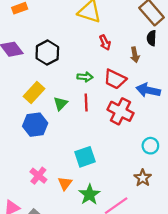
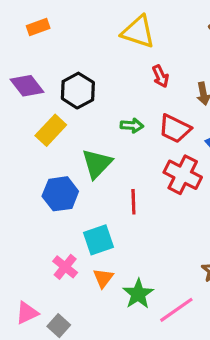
yellow rectangle: (34, 92) -> (51, 130), moved
red line: (86, 102) -> (133, 202), moved
green triangle: (61, 104) -> (97, 164), size x1.5
cyan square: (85, 157) -> (98, 240), moved

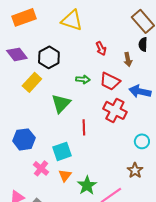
orange rectangle: (38, 27) -> (24, 17), size x1.6
yellow triangle: (138, 32) -> (72, 20), moved
blue hexagon: (60, 194) -> (24, 139), moved

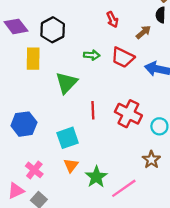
brown arrow: (128, 59) -> (143, 32), turned -120
yellow rectangle: (32, 82) -> (33, 59), turned -42
red cross: (115, 110) -> (128, 114), moved
pink cross: (41, 168) -> (34, 170), moved

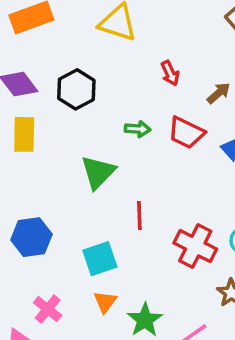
yellow rectangle: (33, 59) -> (24, 134), moved
red cross: (128, 114) -> (195, 246), moved

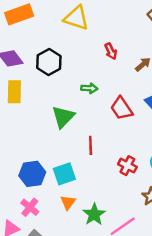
red trapezoid: (186, 133) -> (121, 108), moved, turned 30
blue hexagon: (31, 237) -> (32, 174), moved
red cross: (195, 246) -> (127, 166), size x0.7

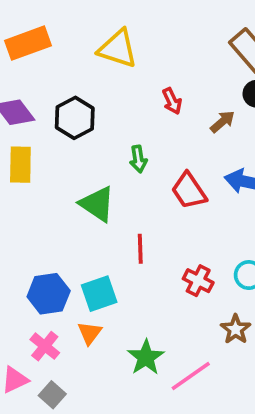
green arrow: (89, 88) -> (138, 159), turned 77
green triangle: (63, 117) -> (97, 204), turned -40
orange triangle: (68, 202) -> (90, 333), moved

